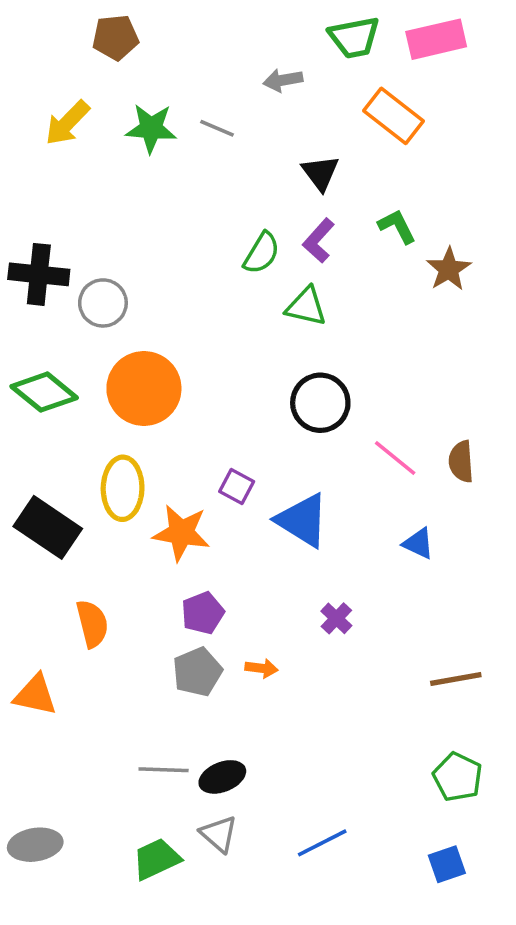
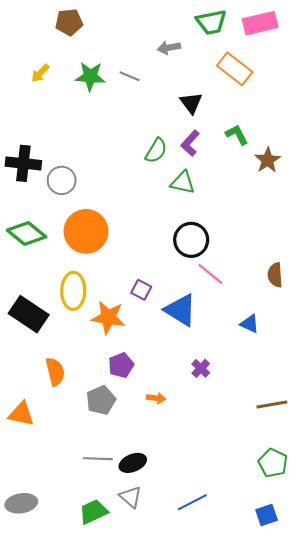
yellow arrow: (67, 123) -> (40, 73), size x0.7
pink line: (395, 458) -> (210, 274), moved
gray pentagon: (197, 672) -> (101, 400), moved

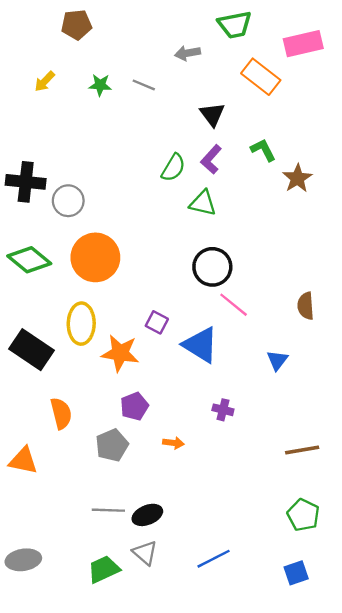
pink rectangle: (260, 23) -> (303, 44), moved
green star: (90, 76) -> (100, 85), size x0.7
blue triangle: (250, 324) -> (277, 360), turned 42
purple cross: (201, 368) -> (223, 410), turned -30

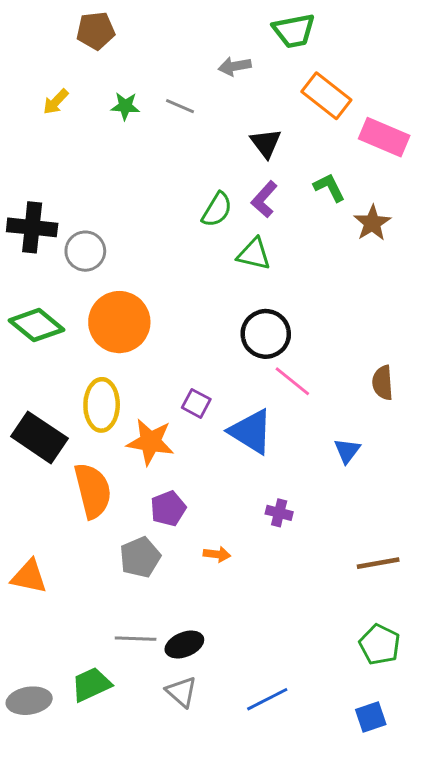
pink rectangle: (303, 44) -> (384, 137), moved, turned 36
orange semicircle: (61, 413) -> (93, 491), moved, size x1.4
green trapezoid: (104, 569) -> (91, 684), moved

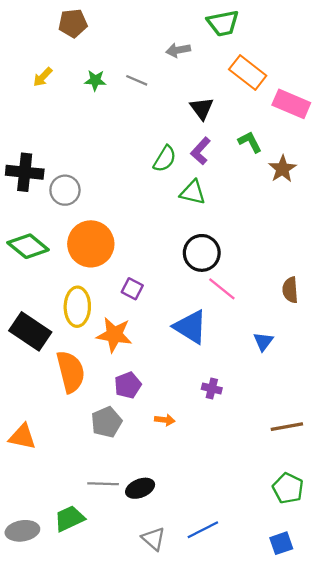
purple square: (196, 403) -> (132, 289), moved
gray triangle: (181, 692) -> (154, 539), moved

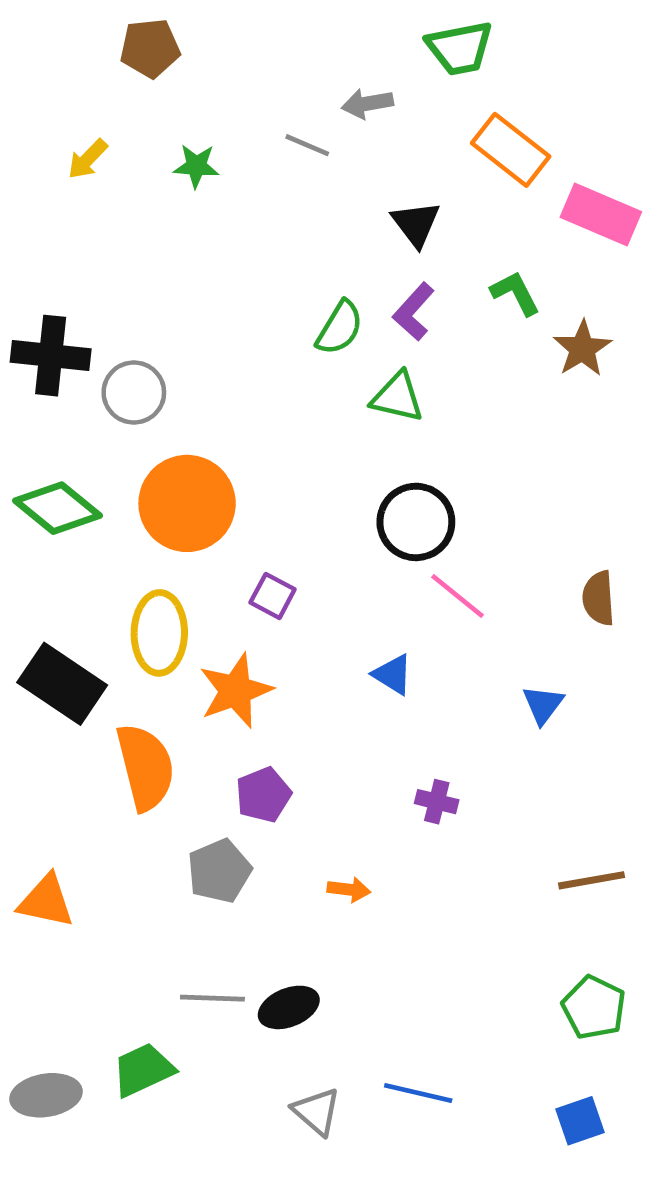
gray line: (137, 80) -> (307, 145), moved
blue triangle: (191, 327) -> (393, 675), size x0.6
orange star: (114, 335) -> (236, 691), turned -30
orange arrow: (165, 420) -> (349, 890), moved
blue line: (203, 530) -> (418, 1093), turned 40

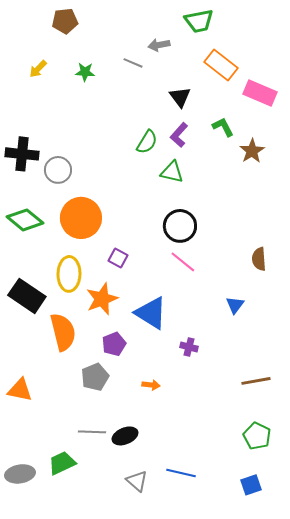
pink line: (457, 596) -> (183, 262), moved
blue triangle: (393, 675) -> (151, 313), moved, size x1.8

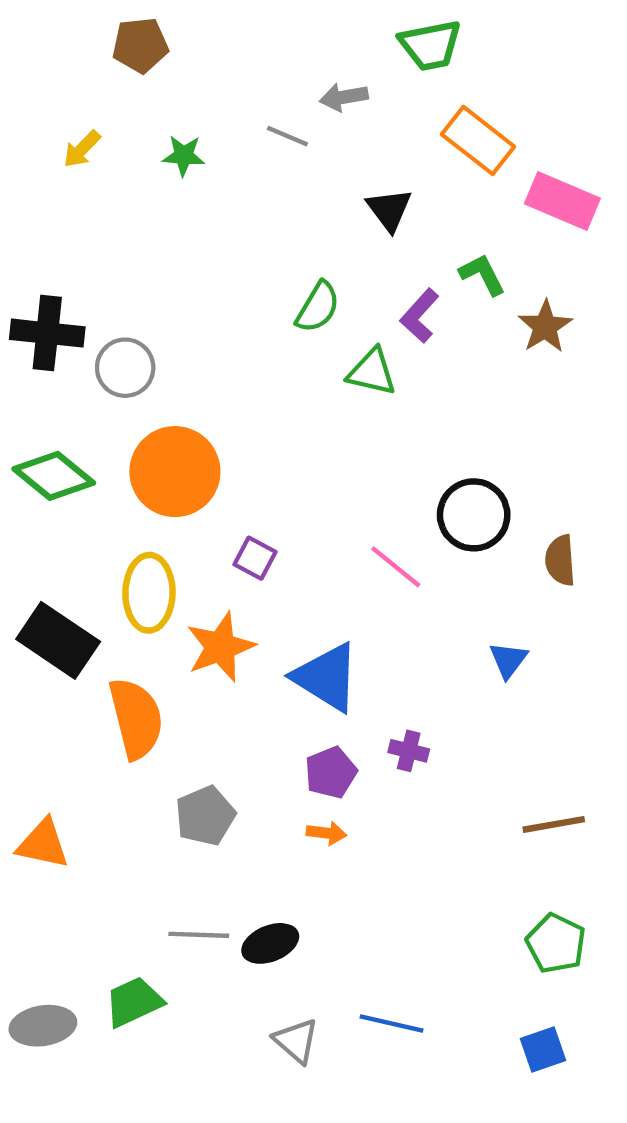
purple L-shape: (179, 135) -> (420, 316), moved
black circle: (180, 226) -> (474, 515), moved
purple pentagon: (114, 344) -> (331, 772), moved

